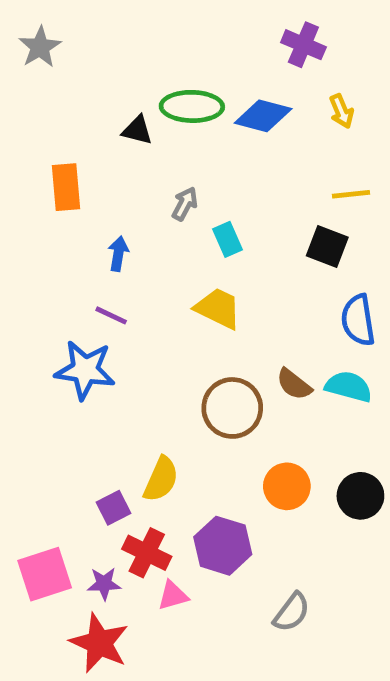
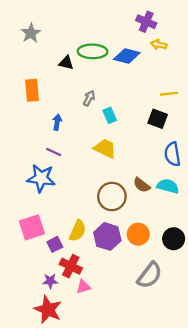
gray star: (40, 47) -> (31, 33), moved
yellow arrow: (341, 111) -> (159, 45), moved, turned 126
purple hexagon: (223, 546) -> (107, 236), moved
pink square: (45, 574) -> (32, 227), moved
gray semicircle: (292, 612) -> (150, 275), moved, size x1.4

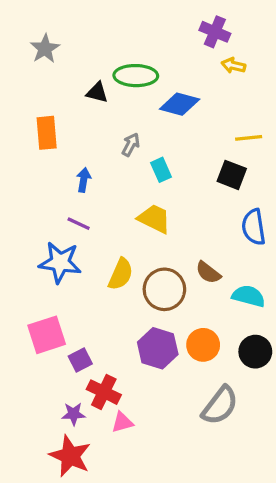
blue diamond: (127, 56) -> (180, 104), moved
cyan semicircle: (168, 186) -> (249, 296), moved
yellow semicircle: (78, 231) -> (121, 274), moved

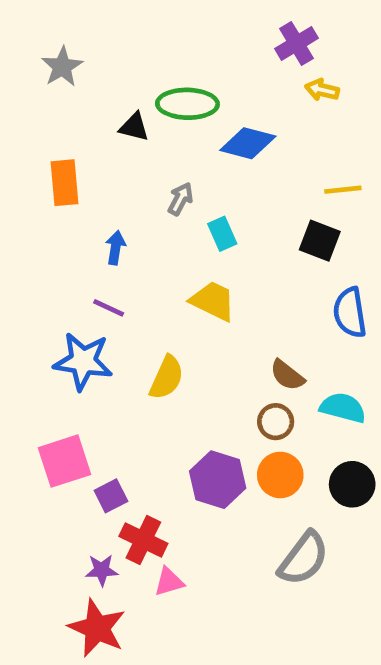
purple cross: (215, 32) -> (296, 43), turned 36
brown circle: (164, 289) -> (276, 422), moved, size x0.6

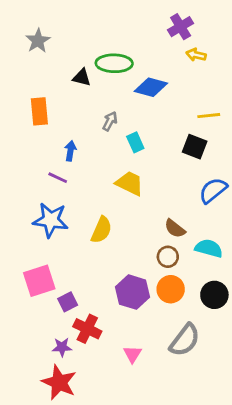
purple line: (109, 308) -> (58, 178), moved
blue semicircle: (350, 313) -> (213, 190), turned 60
pink triangle: (169, 582) -> (133, 354), moved, turned -42

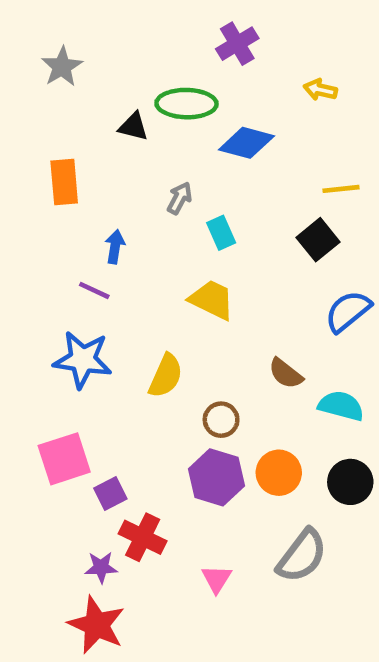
purple cross: (181, 27) -> (237, 44), moved
black square: (195, 147) -> (318, 240), turned 30
brown circle: (168, 257) -> (221, 420), moved

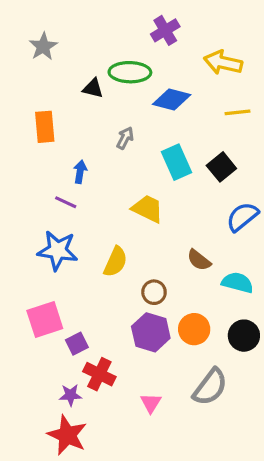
yellow arrow: (320, 90) -> (223, 63), size x1.6
yellow line: (341, 189) -> (237, 112), moved
cyan rectangle: (221, 233) -> (176, 162), moved, size x1.5

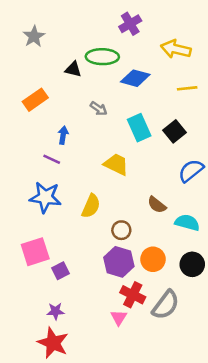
orange rectangle: (45, 127) -> (35, 100), turned 60
gray arrow: (125, 138) -> (99, 109), turned 96
red cross: (99, 374) -> (133, 295), moved

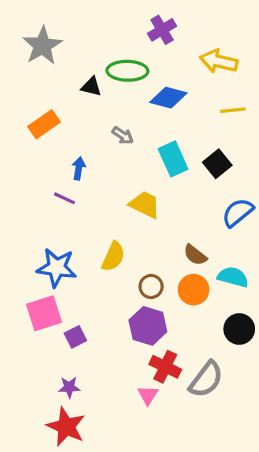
gray star: (34, 36) -> (42, 46), size x1.4
blue star: (45, 197) -> (57, 268), moved
orange circle: (153, 259) -> (194, 290), moved

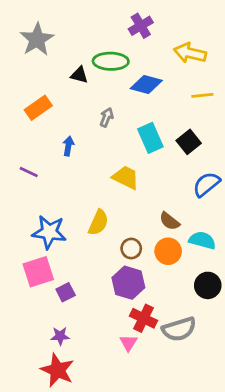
gray arrow: (123, 135) -> (107, 117), turned -102
purple line: (64, 198) -> (29, 172), moved
gray semicircle: (206, 379) -> (179, 329), turned 36

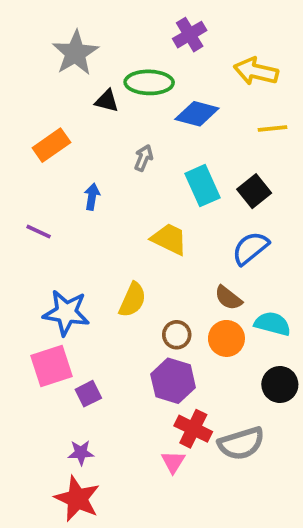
gray star: (37, 39) -> (75, 53), moved
blue semicircle: (206, 184) -> (250, 248), moved

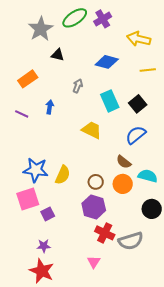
green ellipse: (149, 82) -> (75, 18), moved, turned -35
purple line: (39, 232) -> (22, 114), moved
yellow semicircle: (133, 300) -> (63, 175), moved
pink triangle: (173, 462) -> (94, 262), moved

